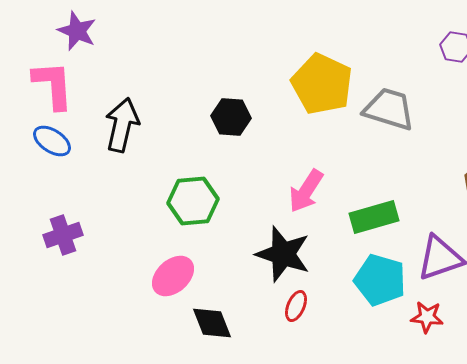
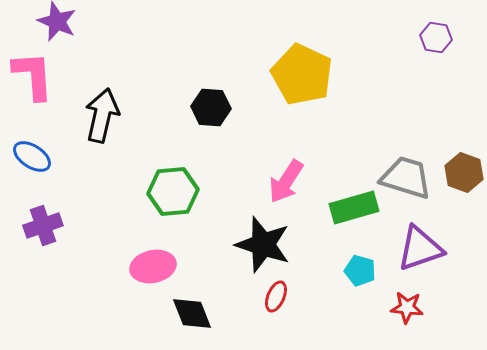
gray trapezoid: (389, 109) -> (406, 178), moved
blue ellipse: (52, 141) -> (32, 156), moved
pink ellipse: (173, 276) -> (153, 266), turned 30
cyan pentagon: (380, 280) -> (360, 270), size x0.6

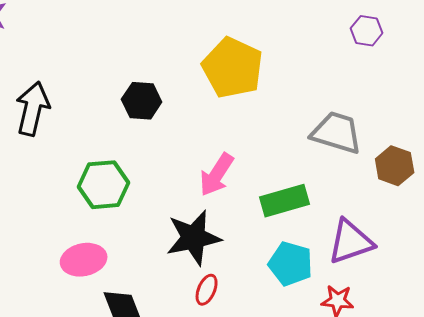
gray trapezoid: (406, 178) -> (337, 133), moved
black star: (263, 244) -> (194, 238), turned -30
cyan pentagon: (360, 270) -> (291, 264), size x1.4

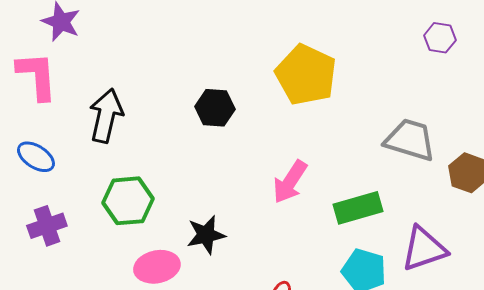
green hexagon: (104, 185) -> (128, 201), moved
black star: (194, 238) -> (206, 235), moved, size x0.7

